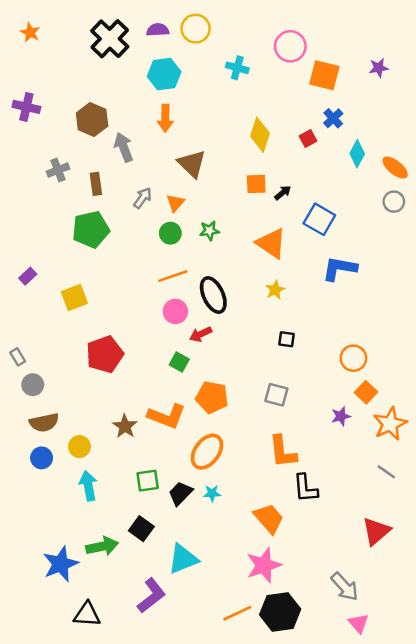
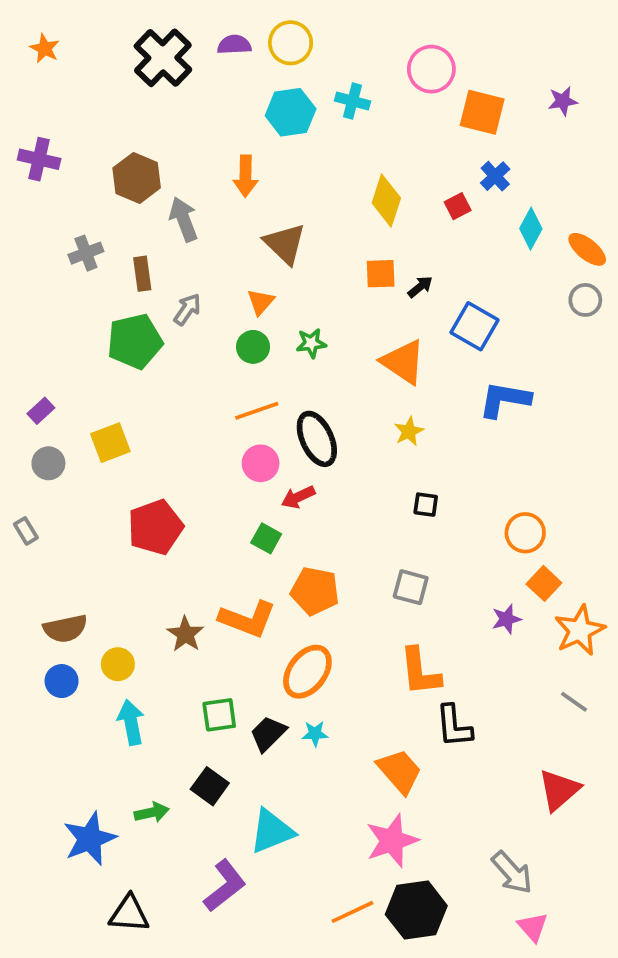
cyan hexagon: (164, 74) -> (291, 112), moved
gray arrow: (143, 198) -> (187, 309), moved
gray circle: (33, 385) -> (48, 463), moved
green arrow: (102, 546) -> (152, 812), size x0.7

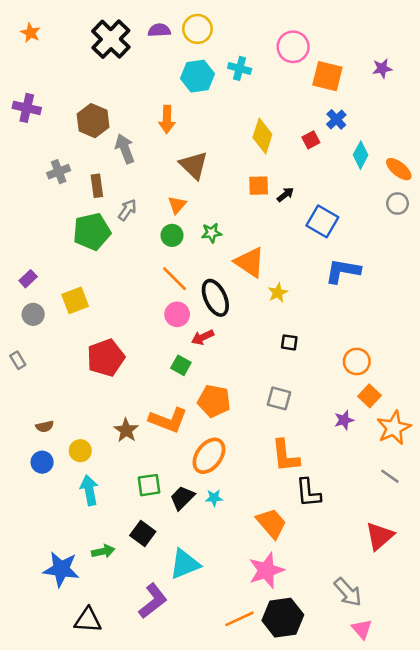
orange triangle: (403, 362) -> (250, 262), moved
orange line: (257, 411) -> (175, 279), turned 64
brown semicircle: (65, 629) -> (45, 426), size x0.6
blue star: (90, 839) -> (61, 569), turned 30

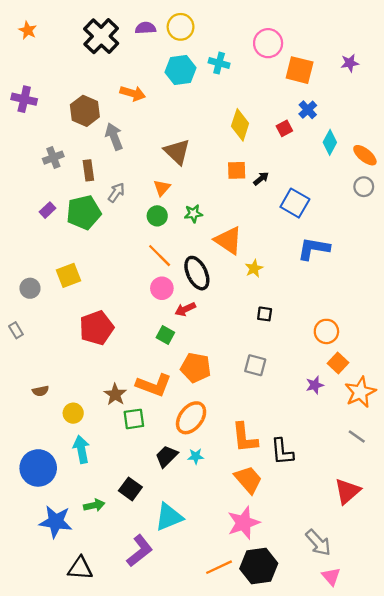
orange arrow: (167, 119) -> (133, 93), moved, turned -75
purple rectangle: (28, 279) -> (48, 210), moved
orange L-shape: (285, 456) -> (245, 438), moved
blue circle: (42, 462) -> (38, 468), moved, size x1.8
green square: (149, 485) -> (134, 419), moved

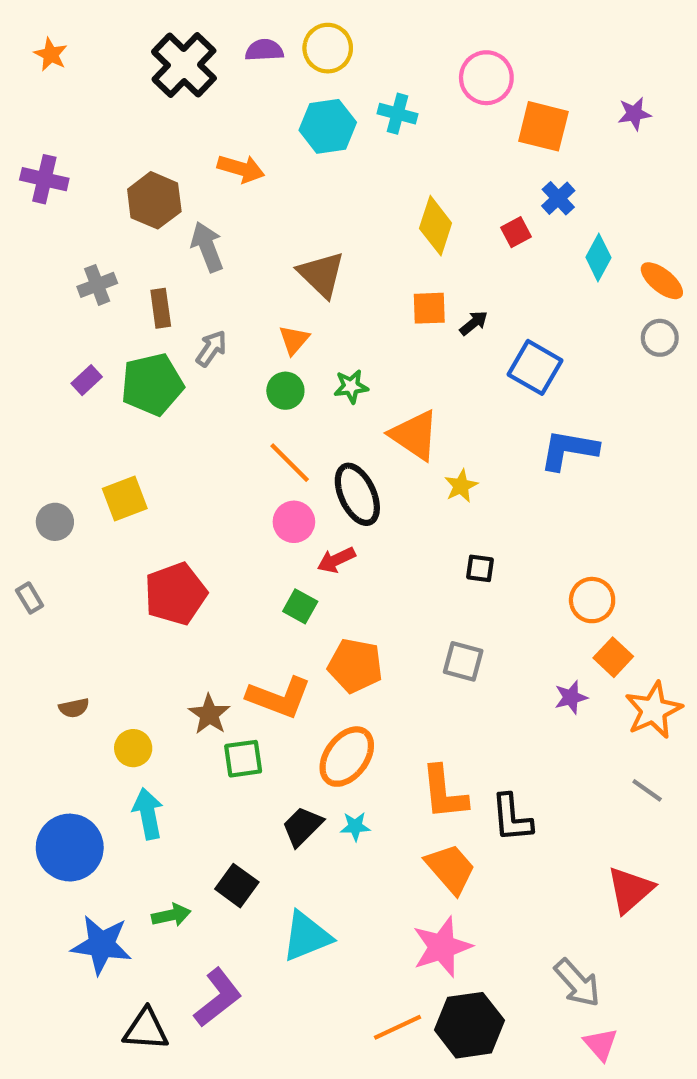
purple L-shape: (140, 551) -> (218, 998), moved

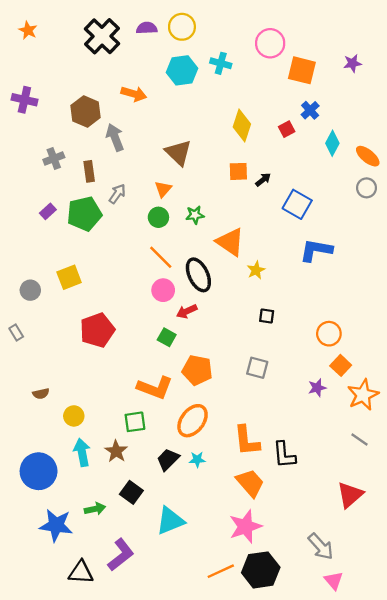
brown star: (209, 714) -> (116, 451), moved

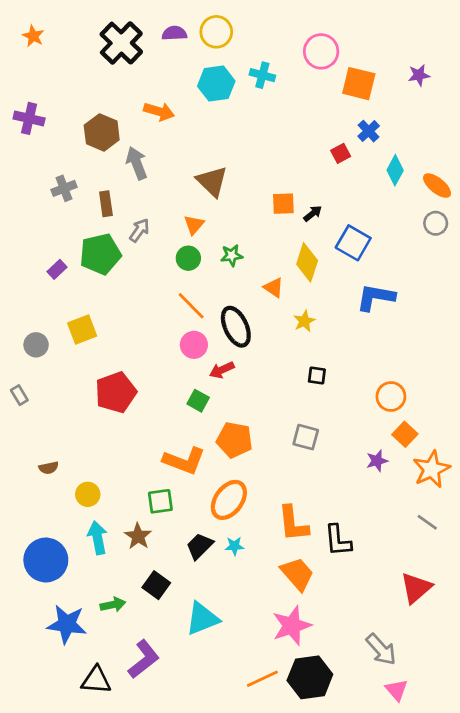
yellow diamond: (242, 126) -> (307, 262), moved
purple rectangle: (48, 211) -> (57, 269), moved
orange triangle: (230, 242) -> (274, 288), size x0.6

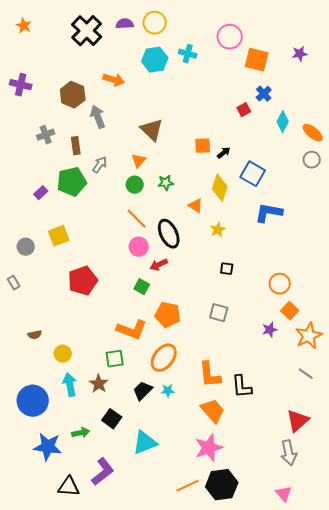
gray arrow: (381, 649) -> (289, 453), moved, turned 30

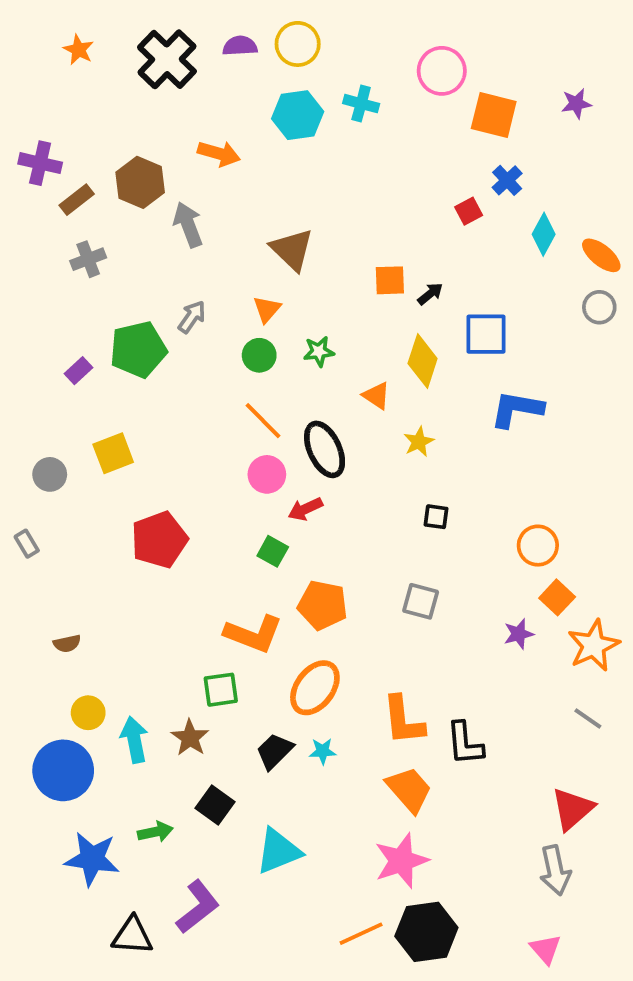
orange star: (24, 26) -> (79, 50), moved
brown rectangle: (76, 146) -> (77, 200), moved, turned 60
blue square: (253, 174) -> (486, 334), turned -30
yellow circle: (63, 354) -> (88, 713), moved

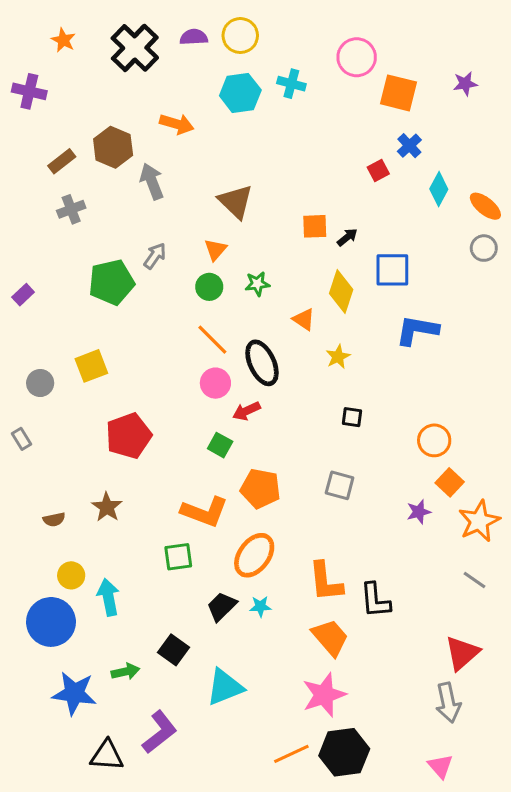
purple cross: (40, 163) -> (29, 91), moved
purple rectangle: (79, 371) -> (23, 295), moved
brown star: (190, 738) -> (107, 507), moved

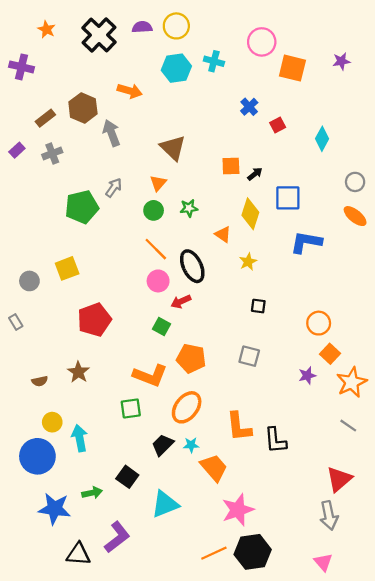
blue cross: (409, 146) -> (249, 107), moved
orange ellipse: (485, 206) -> (355, 216), moved
purple rectangle: (23, 295) -> (17, 150), moved
orange trapezoid: (330, 637) -> (214, 468), moved

